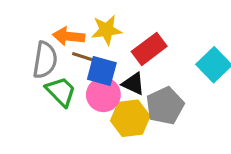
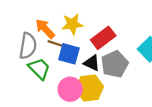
orange arrow: (69, 36) -> (45, 29), turned 40
pink circle: (103, 95) -> (70, 89), moved
gray pentagon: (165, 106) -> (115, 64), moved

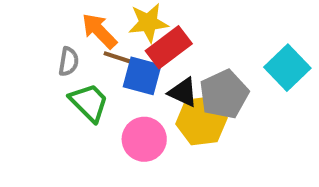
red rectangle: (103, 38) -> (169, 47), moved
gray semicircle: (28, 46) -> (69, 62), size x0.6
yellow hexagon: (90, 88) -> (201, 121), moved

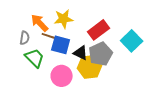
red rectangle: (169, 47) -> (99, 30), moved

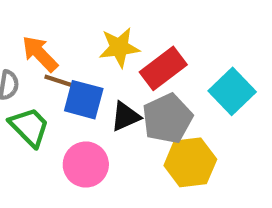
yellow star: (64, 19) -> (119, 47), moved
black triangle: (81, 53) -> (126, 116), turned -49
yellow hexagon: (90, 67) -> (190, 162), moved

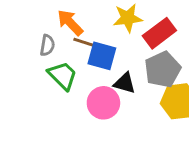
black triangle: (126, 116) -> (125, 83), moved, turned 40

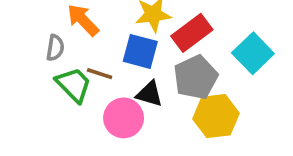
brown line: (84, 42) -> (100, 74), moved
blue square: (102, 56) -> (140, 51), moved

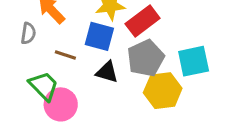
cyan square: (253, 53) -> (194, 61), moved, turned 32
green trapezoid: (74, 85) -> (44, 86), moved
pink circle: (124, 118) -> (61, 104), moved

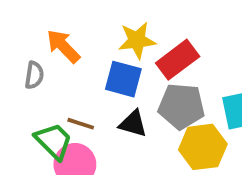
brown line: (65, 55) -> (81, 124), moved
gray pentagon: (146, 58) -> (181, 106), turned 30

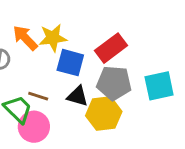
yellow star: (137, 40) -> (53, 38), moved
yellow hexagon: (203, 147) -> (104, 114), moved

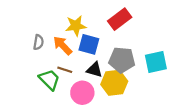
orange arrow: (25, 38) -> (63, 46), moved
red rectangle: (111, 48) -> (120, 19), moved
pink circle: (34, 127) -> (82, 93), moved

